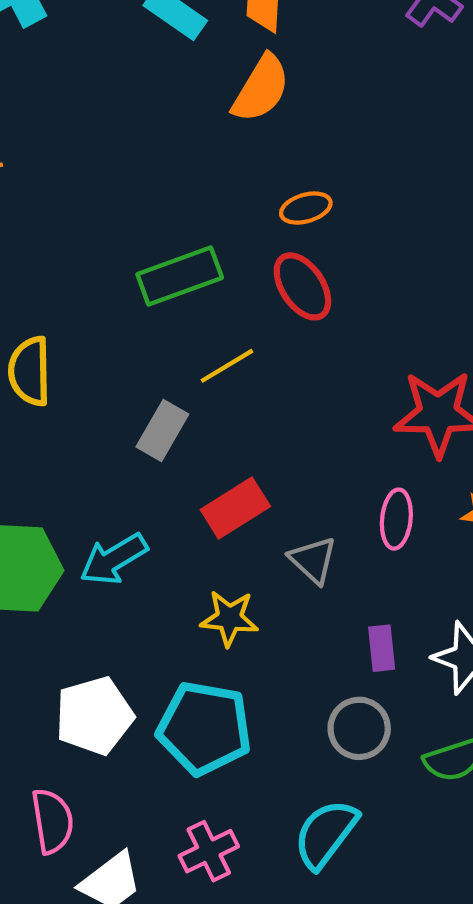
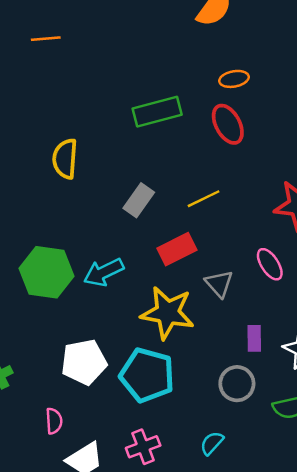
yellow line: (227, 366) -> (204, 199), moved
pink ellipse: (396, 519) -> (270, 264), turned -44
yellow star: (229, 618) -> (168, 313), size x1.6
pink semicircle: (52, 821) -> (54, 421), size x0.7
cyan semicircle: (326, 834) -> (212, 443), size x0.6

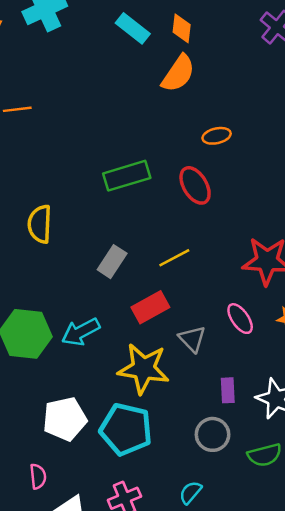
orange ellipse: (234, 79) -> (217, 136), moved

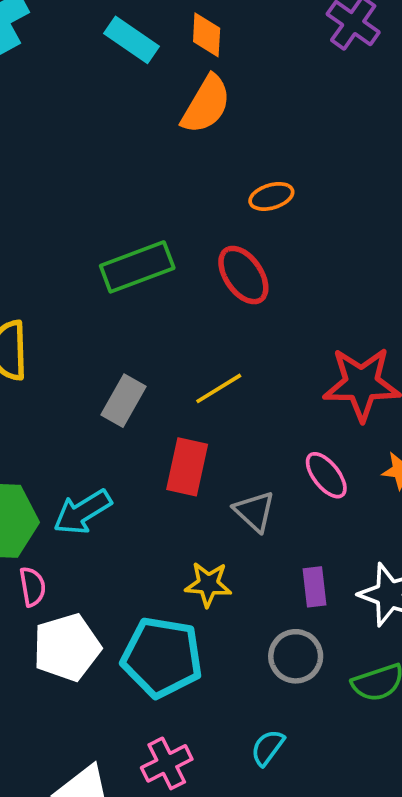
red rectangle: (150, 307) -> (187, 467), turned -45
yellow star: (144, 369) -> (208, 584), moved, size x0.6
pink semicircle: (38, 476) -> (32, 587), moved

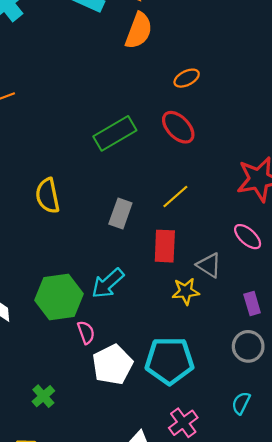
yellow star: (208, 584) -> (186, 291), moved

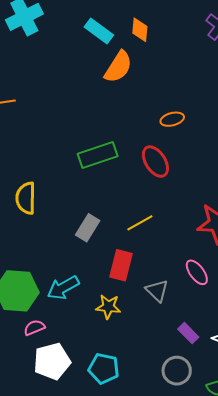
orange semicircle: (139, 31) -> (118, 67), moved
yellow star: (186, 291) -> (108, 307), moved
purple rectangle: (252, 304) -> (188, 333), turned -40
pink semicircle: (86, 332) -> (34, 328), turned -105
cyan pentagon: (170, 361) -> (104, 369), size x0.7

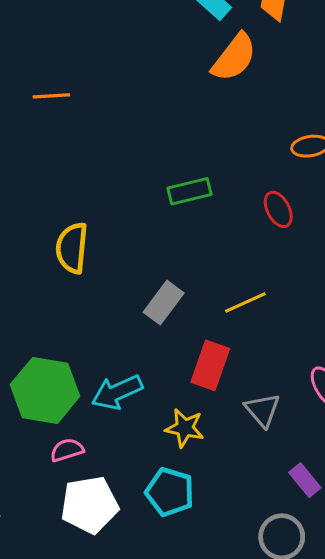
green rectangle: (98, 155) -> (189, 191), size x0.7
red ellipse: (155, 162) -> (278, 209), size x0.7
cyan pentagon: (104, 369) -> (170, 492), moved

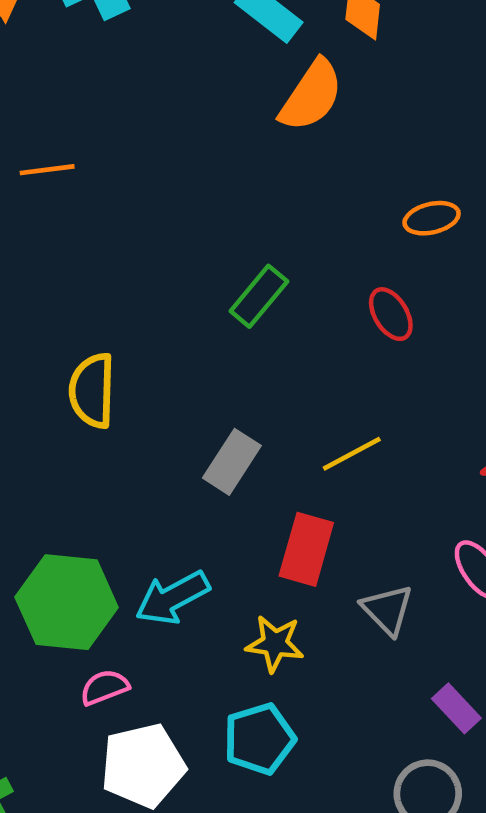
green rectangle: (189, 191) -> (259, 296), turned -33
cyan pentagon: (170, 492) -> (259, 739), turned -30

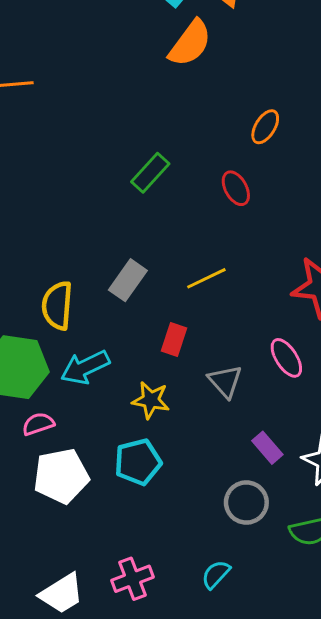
orange ellipse: (432, 218) -> (265, 127), turned -48
yellow semicircle: (92, 391) -> (57, 306), moved
red rectangle: (306, 549) -> (174, 339), size x0.7

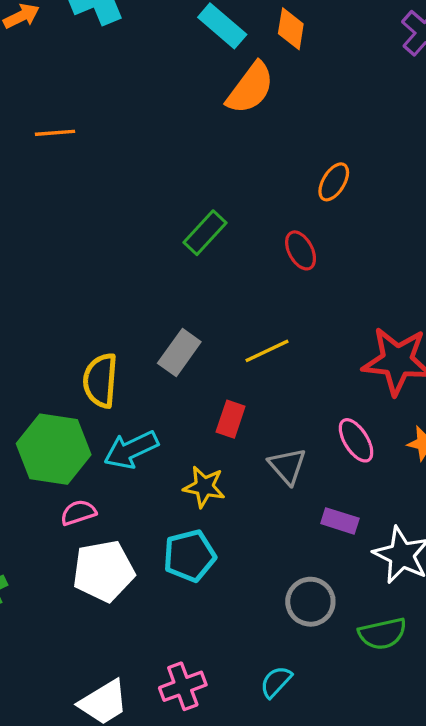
purple rectangle: (267, 448) -> (340, 521), moved, turned -32

